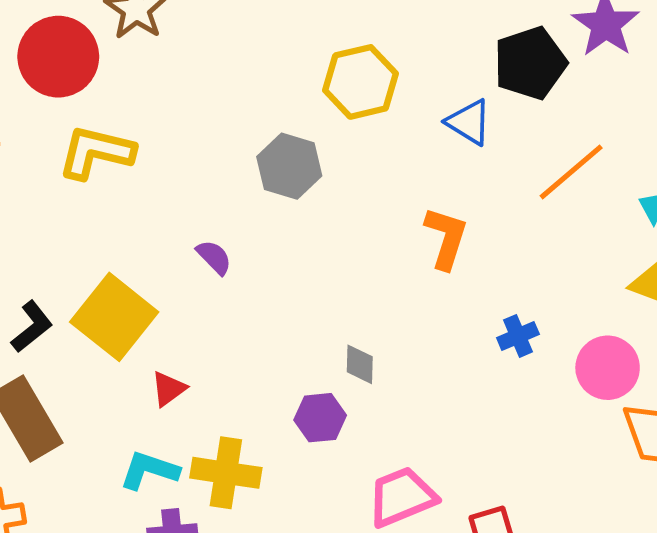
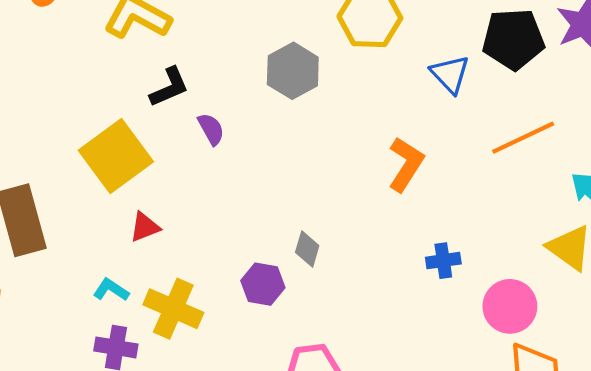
black L-shape: (32, 327) -> (169, 87), moved
cyan L-shape: (149, 470) -> (111, 290), size x0.7

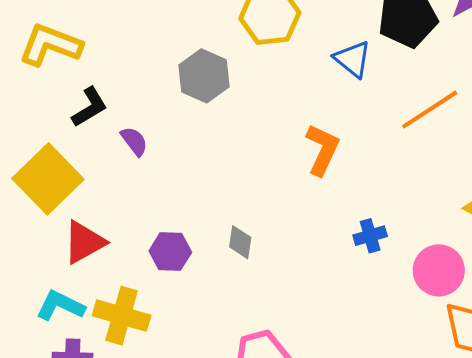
red triangle: (145, 227) -> (84, 242), size x1.5
purple hexagon: (263, 284) -> (170, 252), moved
cyan L-shape: (111, 290) -> (60, 306), size x1.4

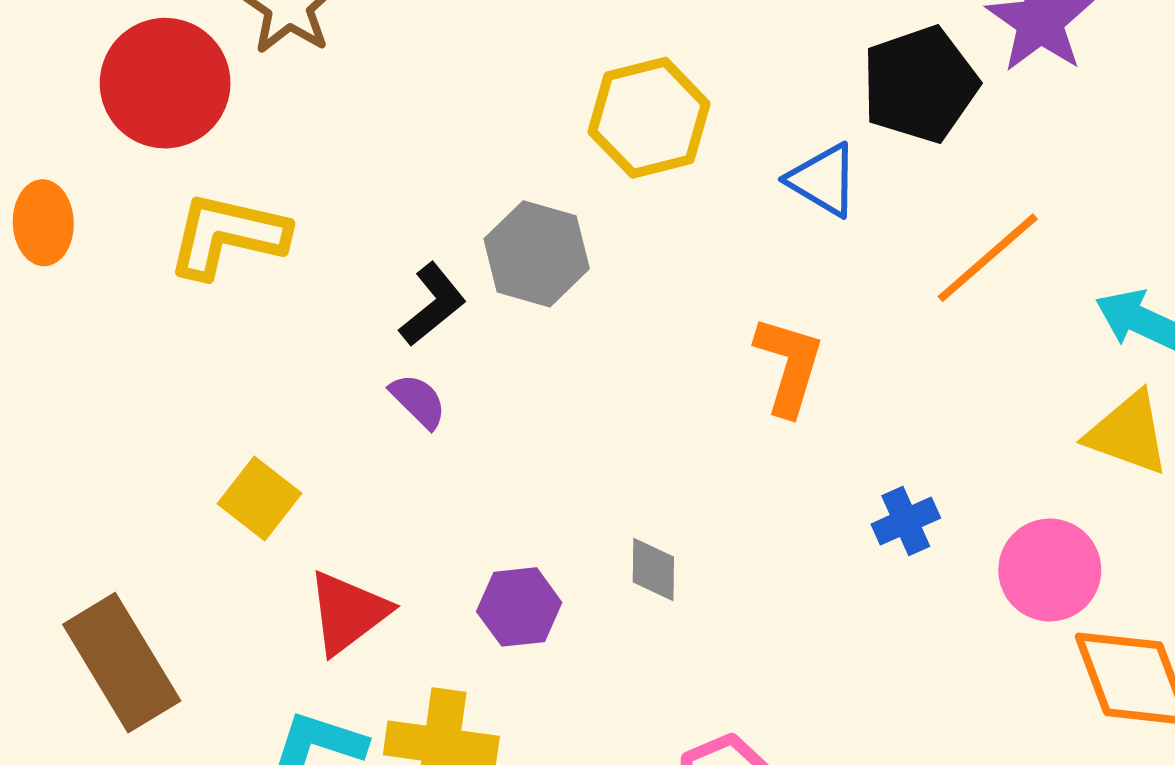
black L-shape: (90, 107) -> (433, 305), moved
yellow square: (48, 179) -> (260, 498), size x0.6

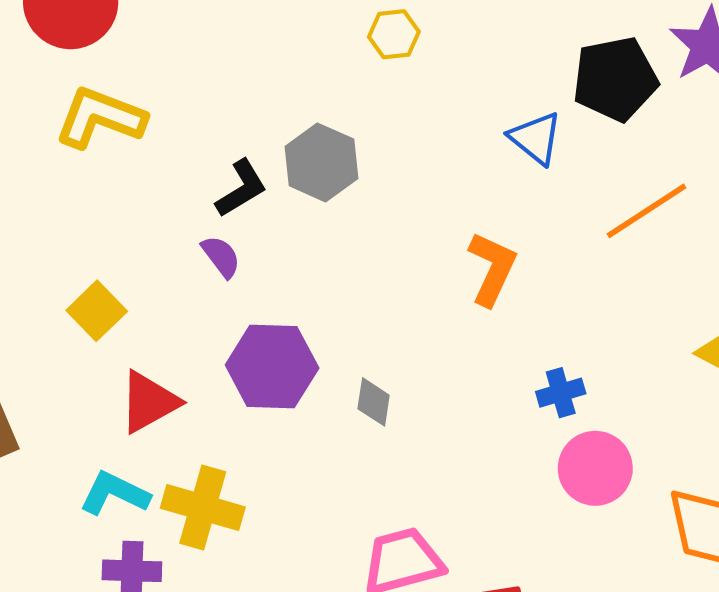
yellow hexagon: (649, 118) -> (394, 34), moved, size x0.6
pink circle: (1050, 570) -> (595, 468), moved
purple hexagon: (519, 607) -> (272, 366), moved, size x1.5

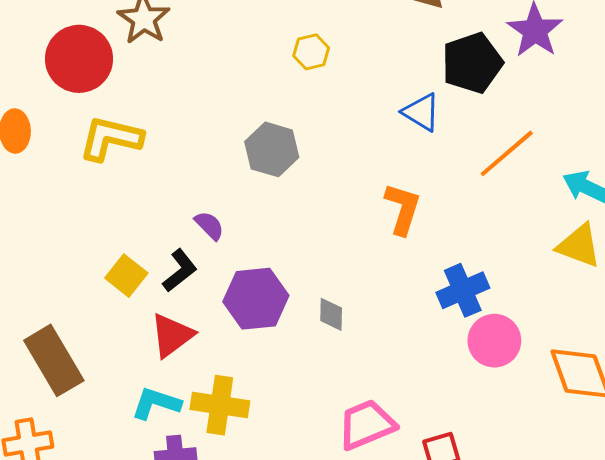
black L-shape: (241, 188) -> (180, 271), moved
blue cross: (561, 393) -> (463, 290), size x1.5

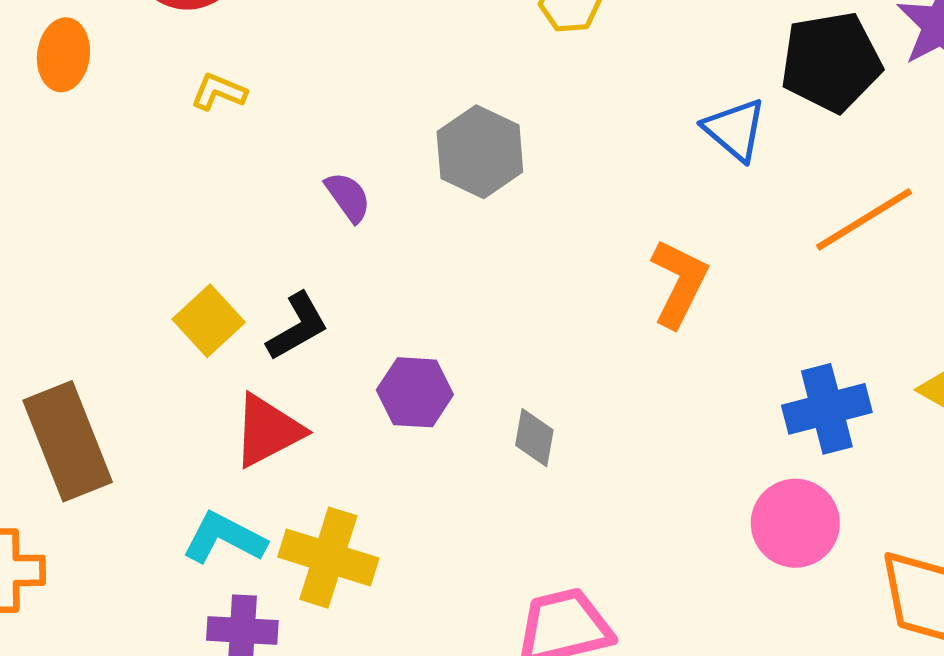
yellow L-shape: (111, 138) -> (219, 92), size x0.5
purple semicircle: (209, 226) -> (348, 197), moved
blue cross: (463, 290) -> (827, 409), moved
purple hexagon: (256, 299) -> (415, 392), size x0.7

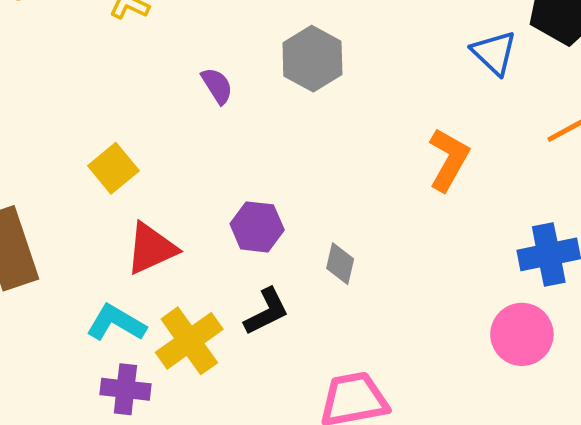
black L-shape: (298, 327) -> (267, 311), moved
yellow cross: (328, 558) -> (189, 341), turned 34

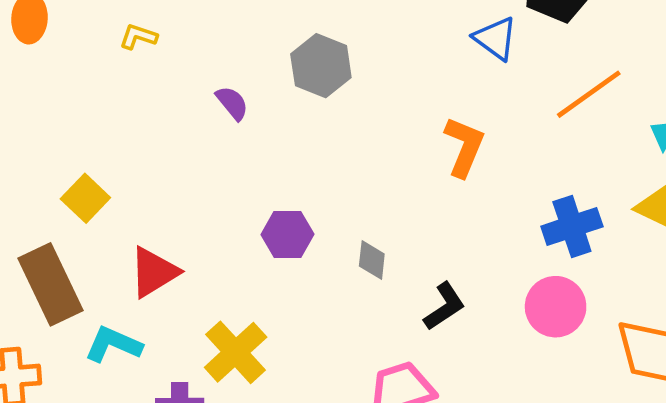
yellow square: (113, 168) -> (85, 198), moved
red triangle: (151, 248) -> (154, 272), moved
black L-shape: (267, 311) -> (444, 306), moved
cyan L-shape: (116, 323) -> (113, 344), moved

